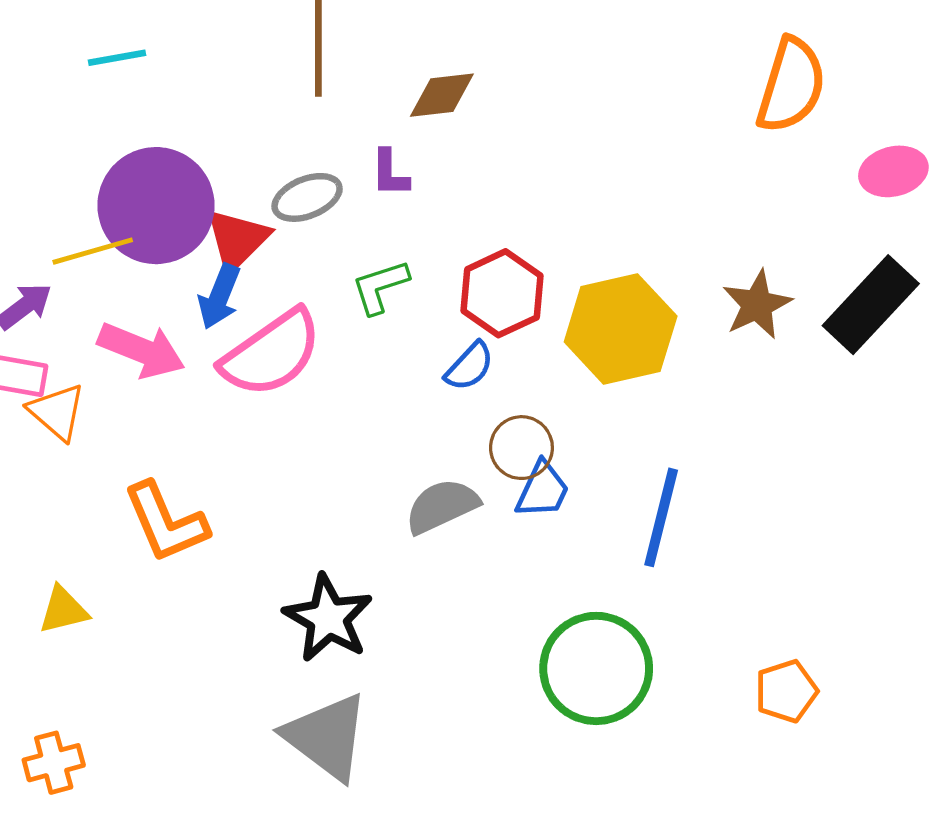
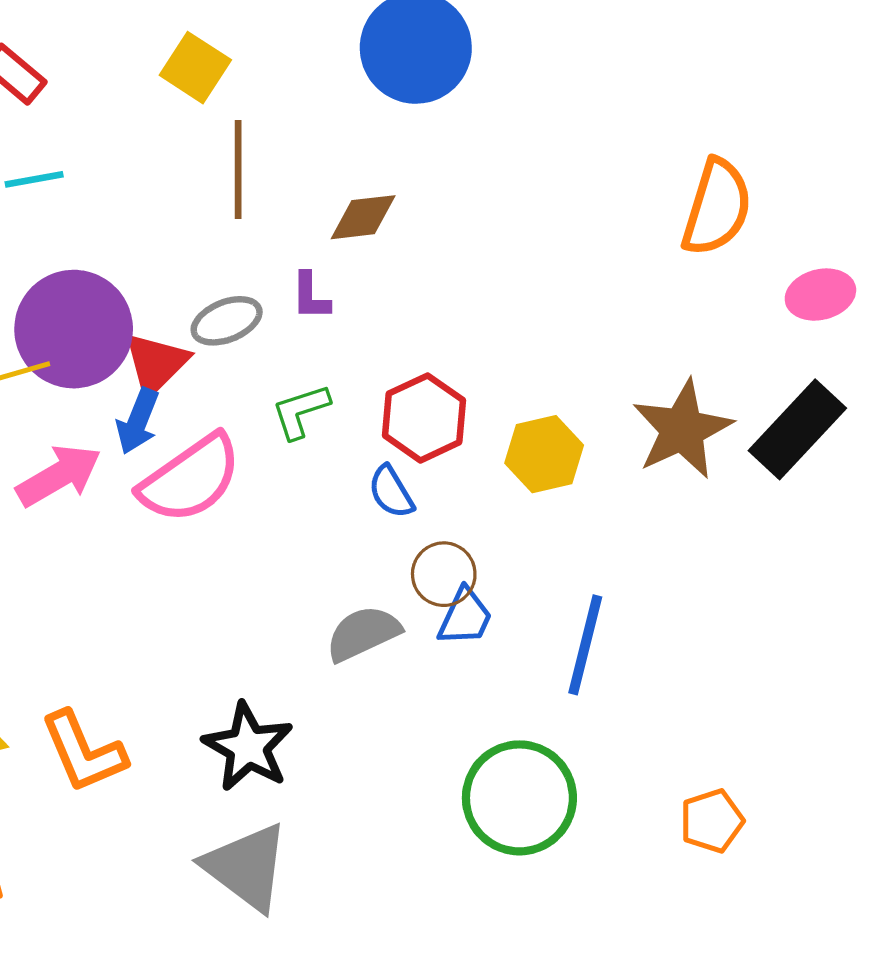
brown star: (757, 305) -> (682, 429), size x1.4
yellow hexagon: (621, 329) -> (544, 454), size x0.7
pink arrow: (141, 350) -> (59, 475), turned -52
blue semicircle: (469, 366) -> (391, 492), turned 106
orange L-shape: (166, 522) -> (83, 752), moved

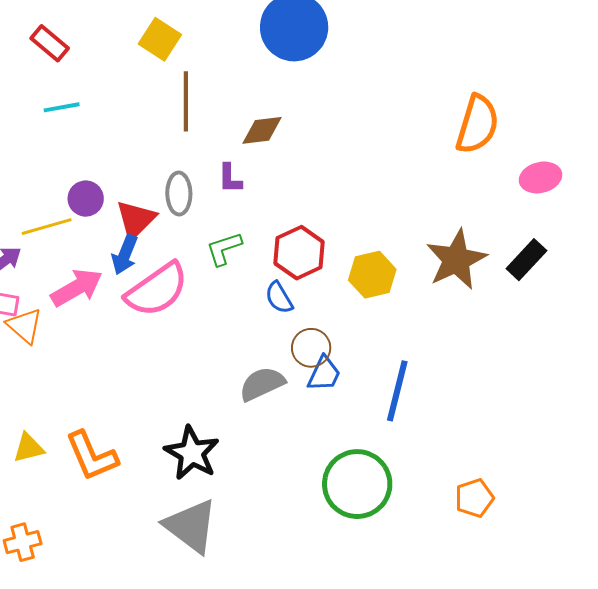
gray ellipse: (227, 321) -> (179, 194), turned -69
purple circle: (74, 329) -> (86, 199), size x0.5
black rectangle: (797, 429) -> (526, 260), size x0.7

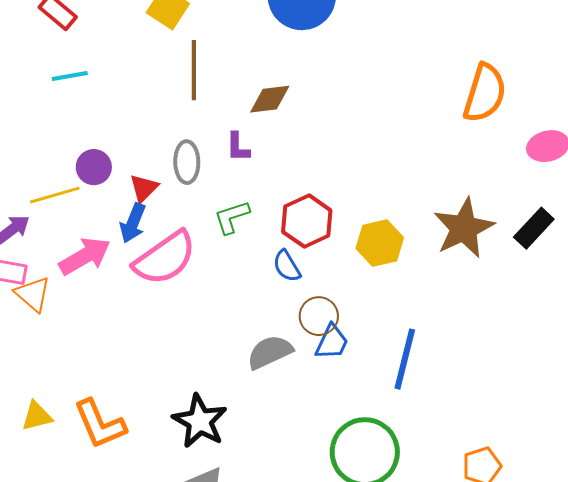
red triangle: (136, 220) -> (144, 188), size x0.7

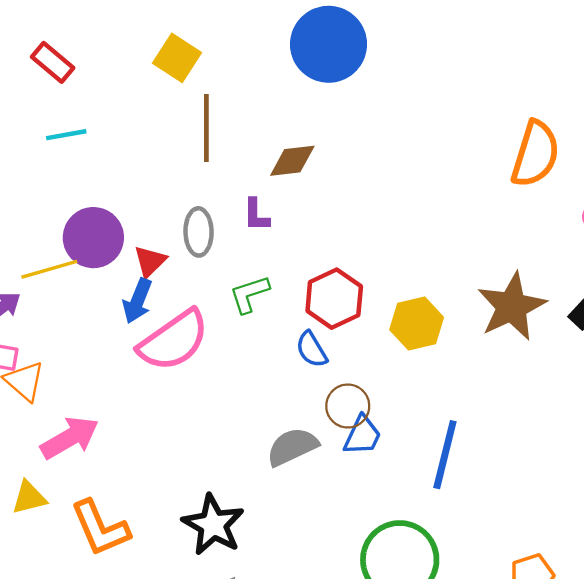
purple circle: (94, 167) -> (93, 238), size x1.5
pink arrow: (85, 256) -> (70, 438), moved
yellow triangle: (37, 416) -> (29, 498), moved

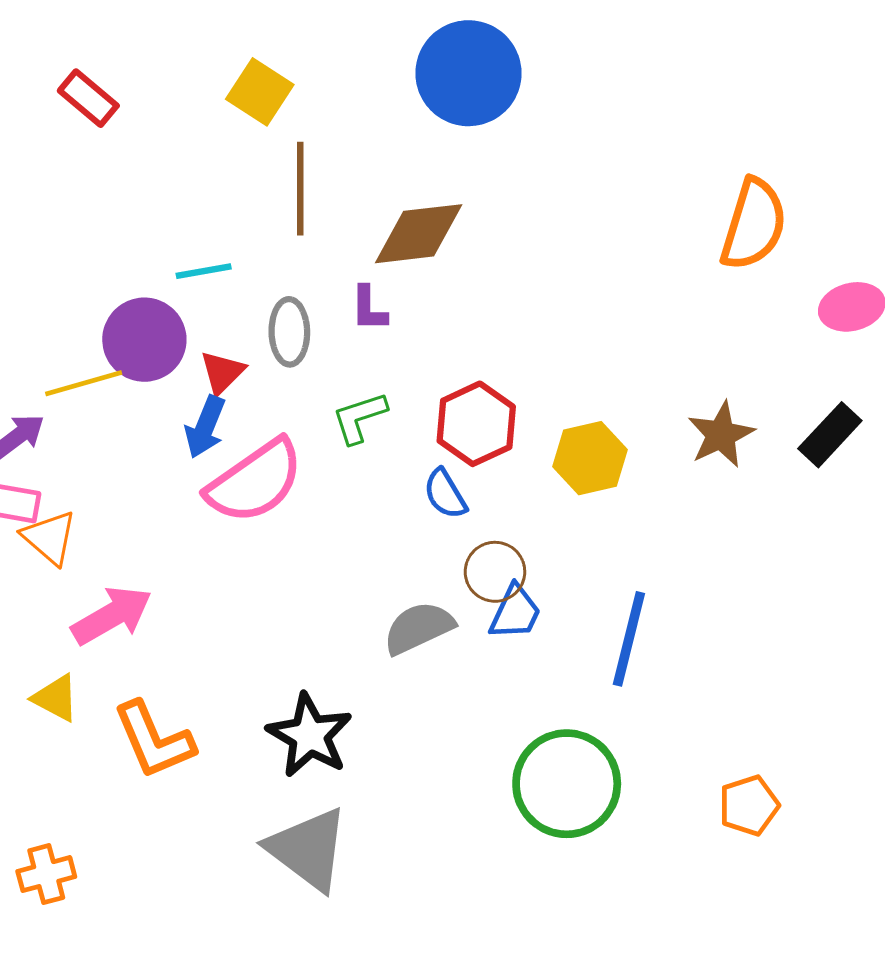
cyan line: (66, 135) -> (204, 271), moved
brown diamond: (292, 161) -> (419, 234), size x1.4
brown star: (512, 307) -> (721, 435), size x0.7
yellow triangle: (29, 498) -> (56, 698), turned 42

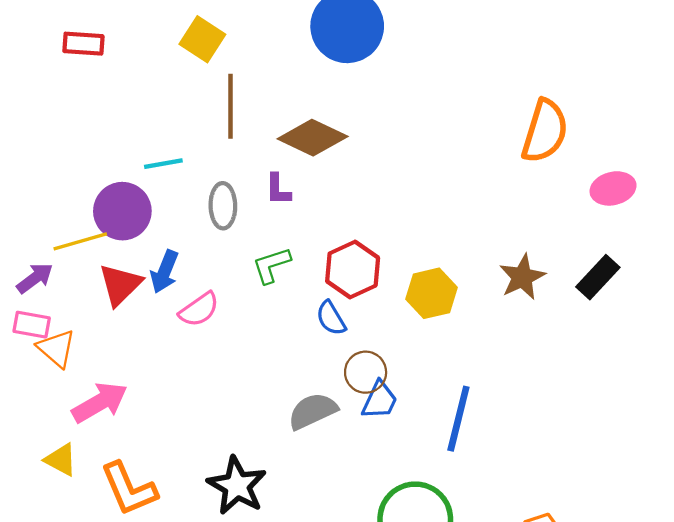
red rectangle: (88, 98) -> (83, 44), turned -36
brown diamond: (419, 234) -> (313, 138), turned 32
red triangle: (222, 372) -> (120, 285), moved, size x1.4
pink semicircle: (255, 481) -> (199, 309), size x0.6

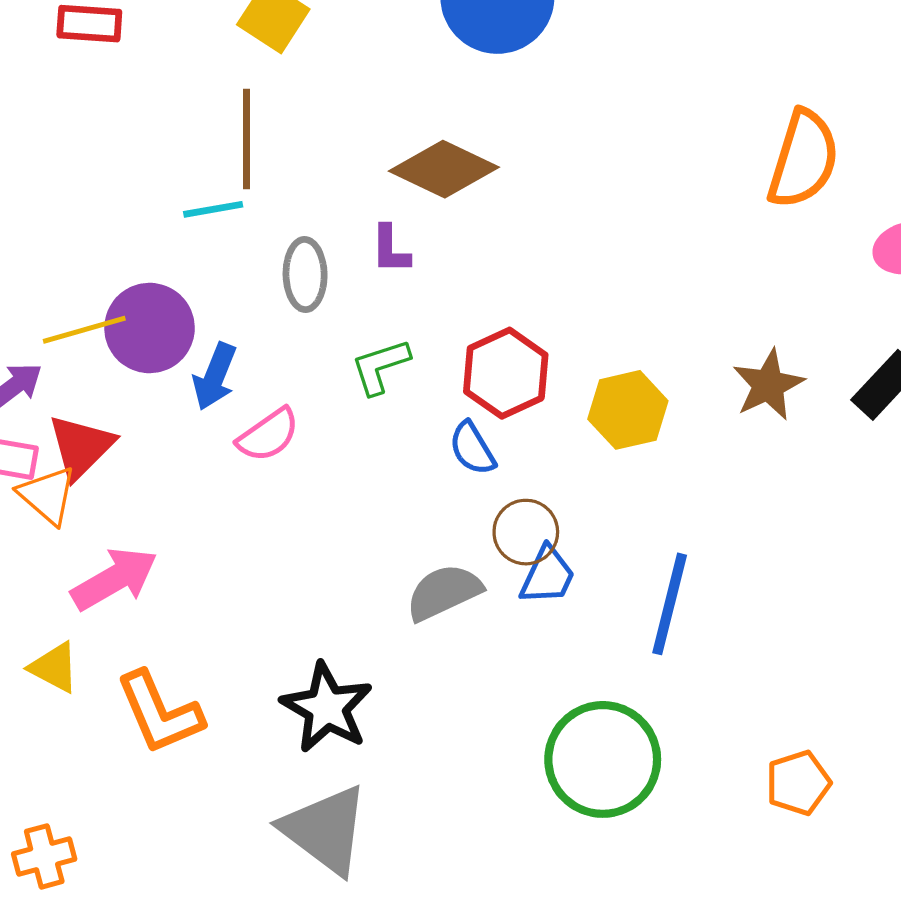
brown line: (230, 106) -> (247, 139), moved
purple circle: (122, 211) -> (150, 328), moved
red triangle: (120, 285) -> (81, 447), moved

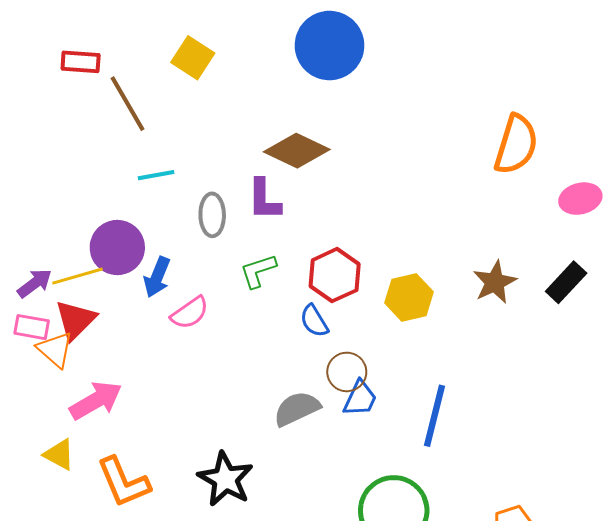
brown line: (247, 139) -> (127, 104), moved, turned -30
purple L-shape: (390, 249) -> (264, 200), size x1.4
yellow line: (84, 330) -> (78, 276), moved

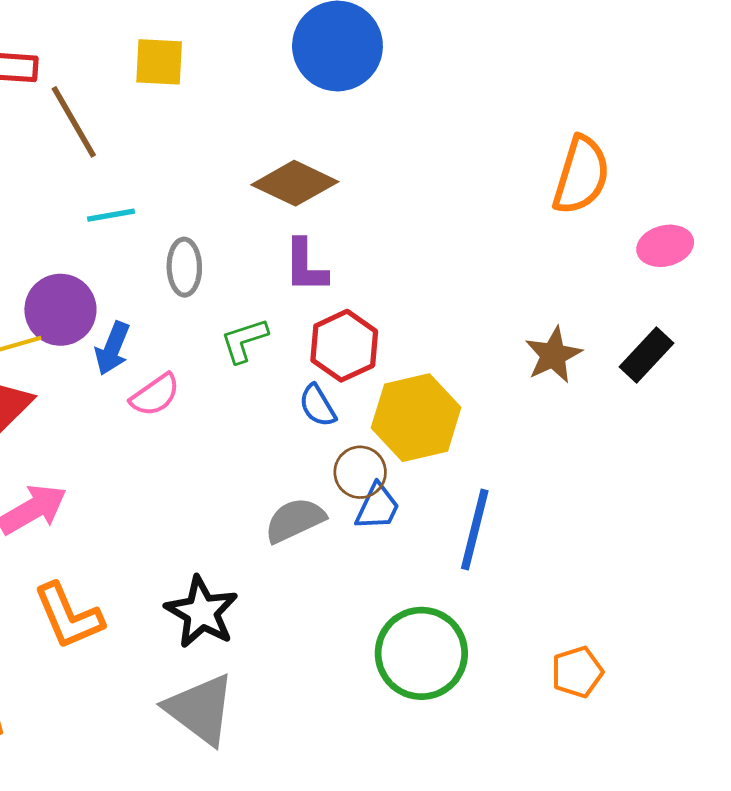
yellow square: (193, 58) -> (159, 62), turned -30
purple L-shape: (264, 200) -> (306, 266), moved
yellow hexagon: (409, 297) -> (416, 418), moved, size x1.4

